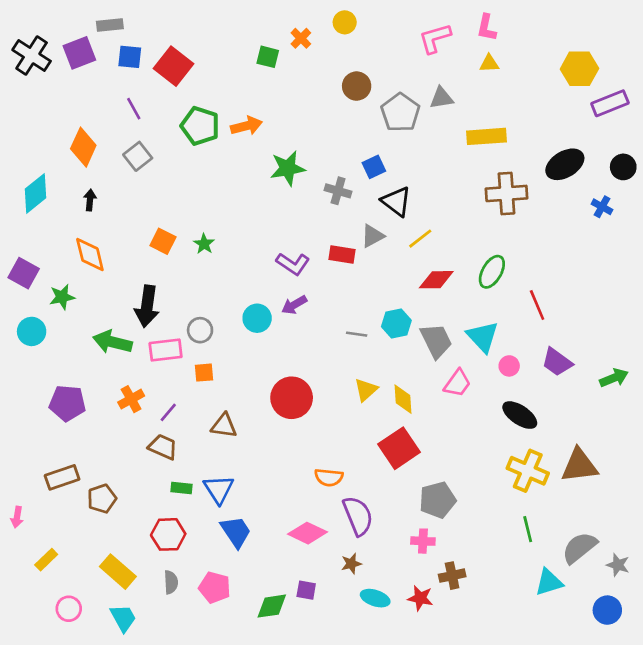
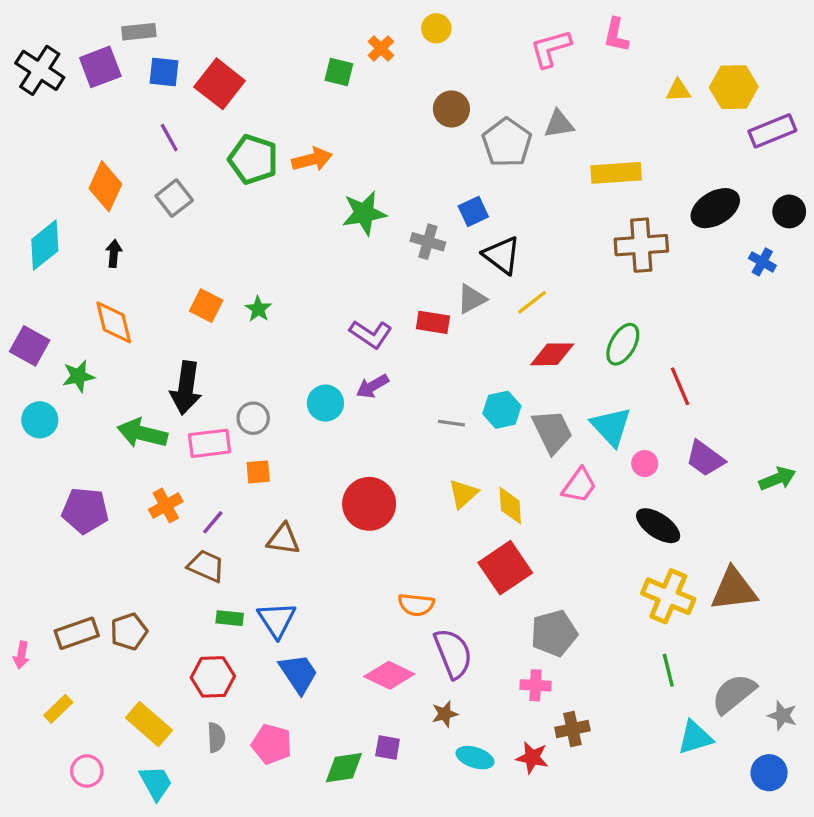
yellow triangle: (489, 63) -> (678, 91), moved
brown rectangle: (62, 477) -> (77, 633), moved

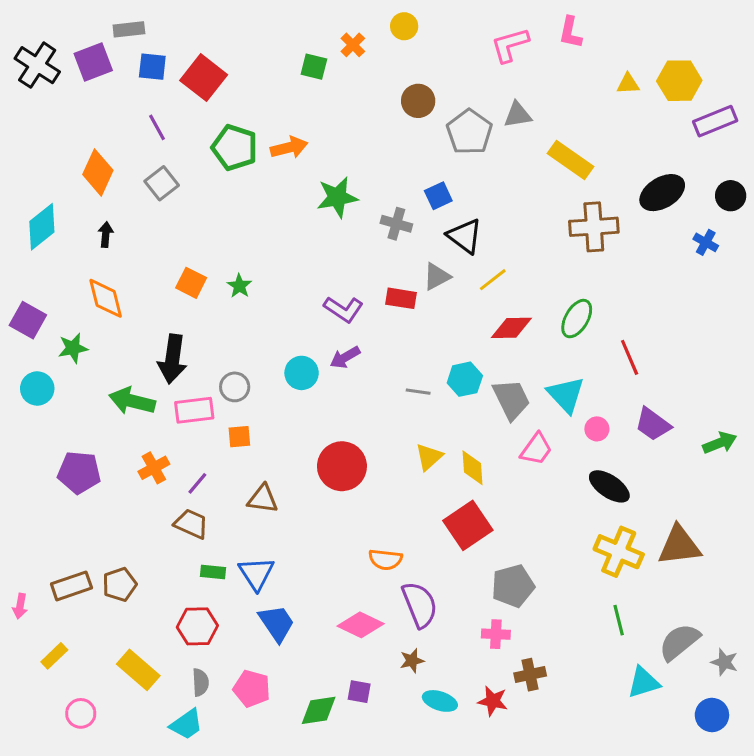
yellow rectangle: (616, 173) -> (570, 160), turned 39
cyan trapezoid: (156, 783) -> (186, 724), moved, turned 84

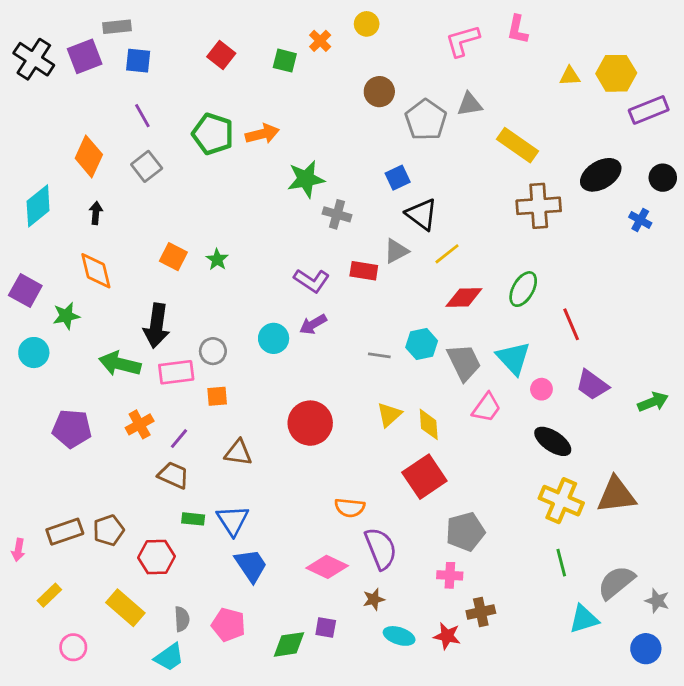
red square: (204, 78) -> (221, 55), moved, size x0.7
gray cross: (396, 224) -> (337, 214), moved
red hexagon: (197, 626) -> (156, 557), moved

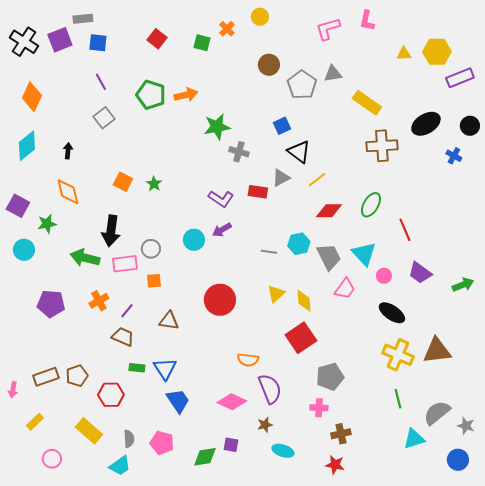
orange diamond: (89, 156) -> (32, 97), moved
red star: (447, 636) -> (335, 465), moved

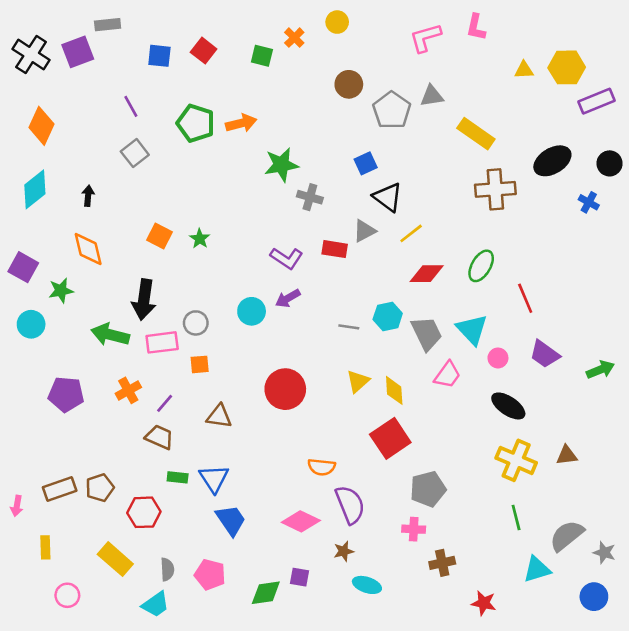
blue square: (98, 43) -> (159, 56), moved
brown triangle: (437, 351) -> (567, 455), size x0.6
yellow rectangle: (35, 422) -> (45, 547), turned -48
red star: (335, 465) -> (484, 603), moved

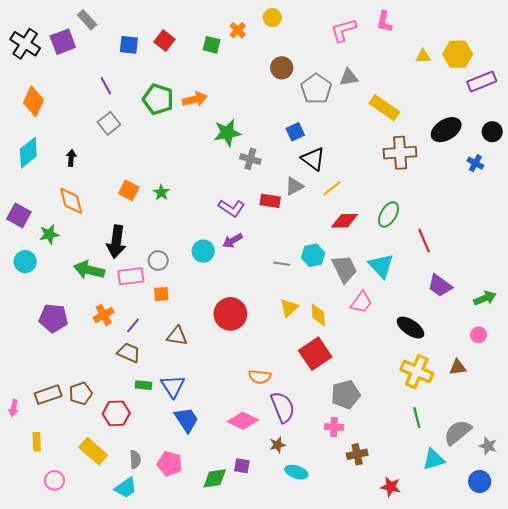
gray rectangle: (108, 25) -> (87, 20), turned 54
pink circle: (498, 358) -> (479, 335), moved

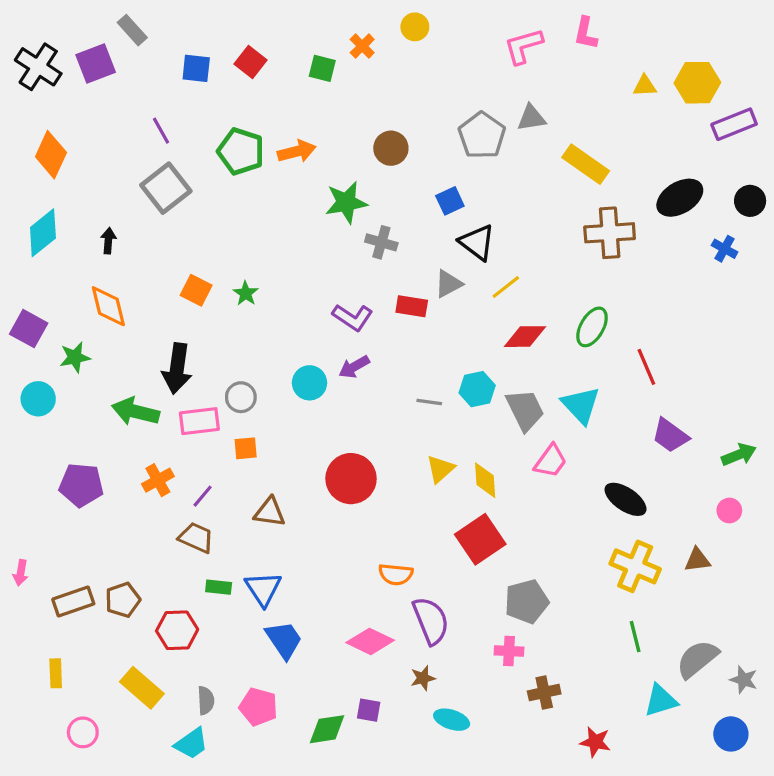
brown circle: (282, 68) -> (391, 148), moved
gray square: (109, 123) -> (166, 188), size x1.4
pink arrow: (14, 408) -> (21, 573), moved

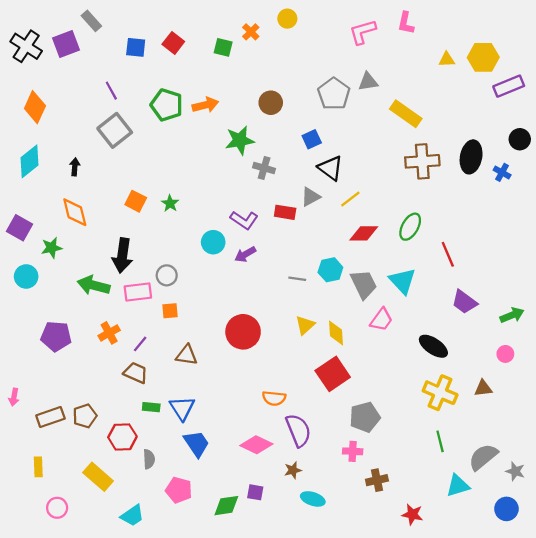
black ellipse: (680, 198) -> (471, 157), moved, turned -48
cyan circle: (310, 383) -> (213, 242), moved
gray semicircle: (206, 700) -> (149, 459), moved

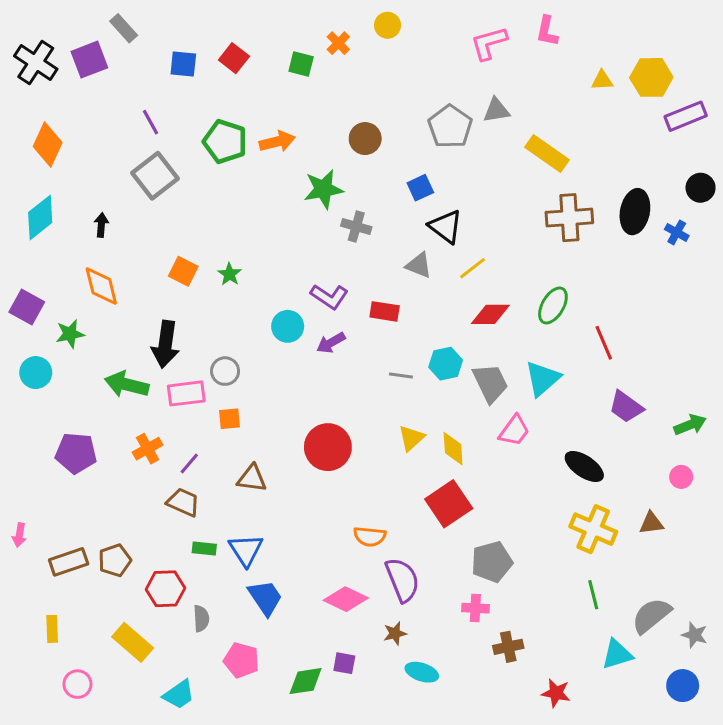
gray triangle: (311, 197) -> (419, 265), turned 50
red rectangle: (285, 212) -> (385, 311), moved
cyan triangle: (402, 281) -> (543, 379), turned 32

